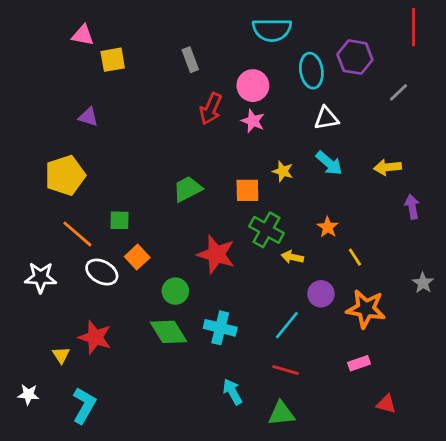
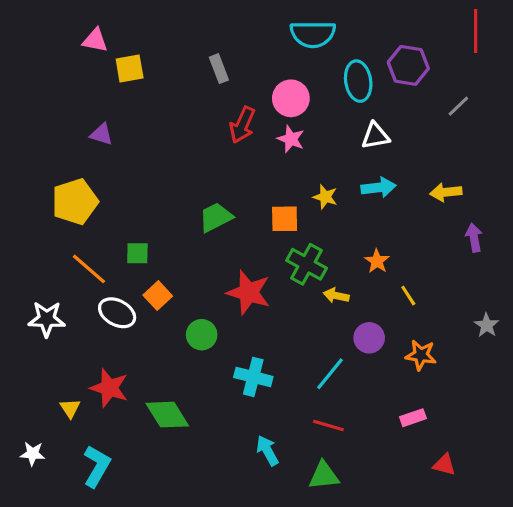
cyan arrow: (329, 163) -> (379, 188), turned -48
orange star: (366, 309) -> (421, 355), size x0.7
green diamond: (168, 332) -> (167, 415), moved

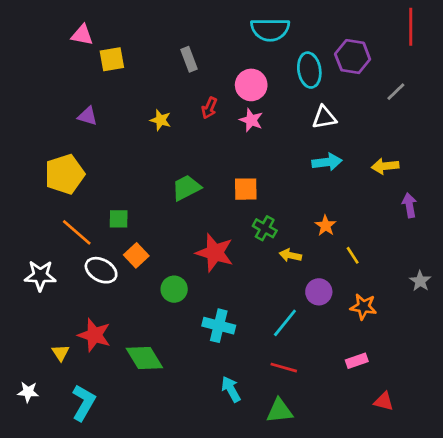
red arrow: (242, 125) -> (209, 108), size x0.7
yellow star: (325, 197) -> (161, 120), moved
green cross: (307, 264) -> (265, 228), size x0.7

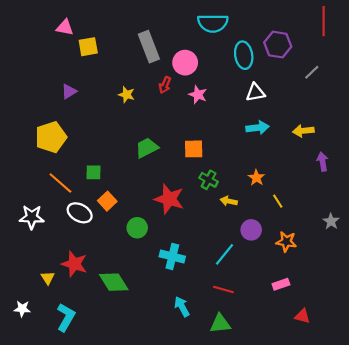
gray rectangle: (189, 59) -> (149, 47), size x1.6
pink circle: (251, 85) -> (185, 63), moved
purple triangle: (88, 116) -> (69, 91), turned -49

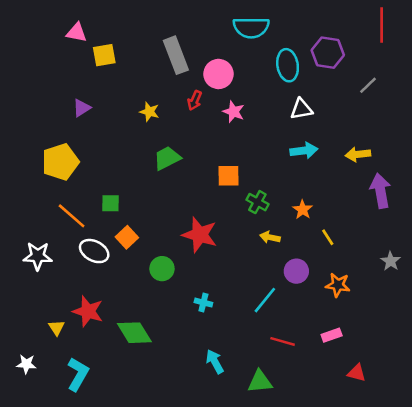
green trapezoid: (147, 148) -> (167, 158), moved
purple arrow: (323, 162) -> (380, 191), size x1.5
green cross: (209, 180) -> (257, 202), moved
cyan cross: (172, 257) -> (203, 303), size x0.6
red line: (223, 290) -> (283, 341), moved

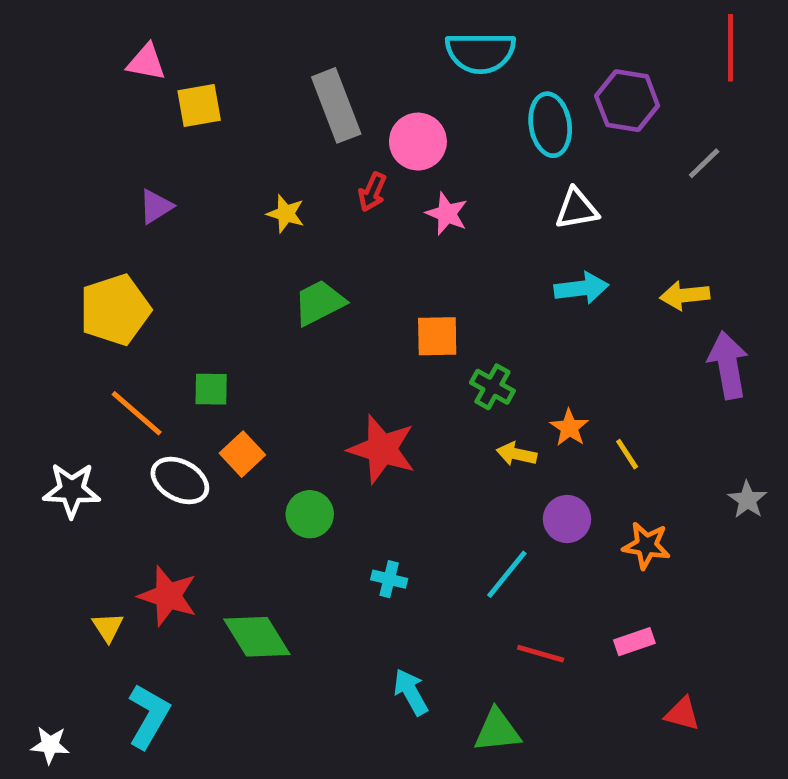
orange star: (303, 210) -> (569, 428), moved
white star: (26, 364) -> (50, 745), moved

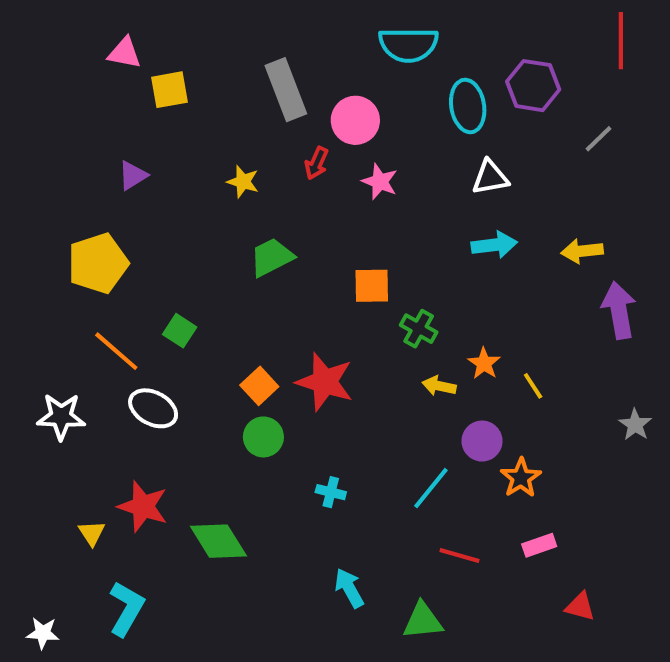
green square: (211, 389) -> (180, 331), turned 32
orange square: (242, 454) -> (259, 386), moved
orange star: (646, 545) -> (521, 478), moved, turned 30

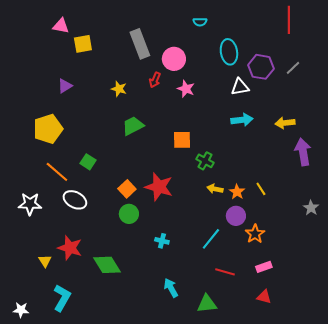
red line: (621, 41) -> (289, 20), moved
cyan semicircle: (408, 45) -> (200, 22), size x0.5
purple hexagon: (533, 86) -> (261, 67), moved
orange star: (484, 363) -> (237, 192), moved
red triangle: (580, 607) -> (264, 297), moved

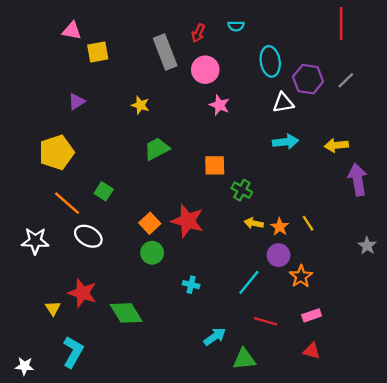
red arrow: (155, 80) -> (198, 33), moved
cyan arrow: (171, 288) -> (215, 337), moved, turned 84

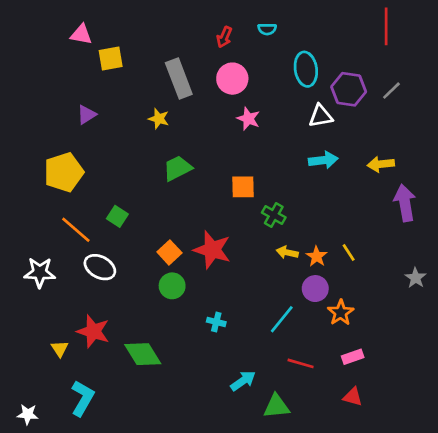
gray rectangle: (165, 52) -> (179, 79), moved

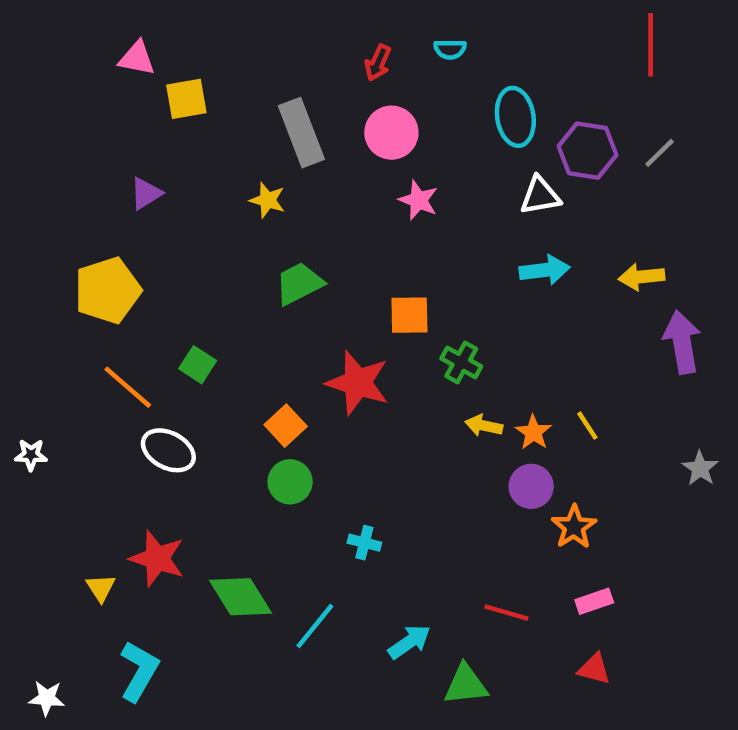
red star: (212, 250) -> (358, 383), moved
white star: (40, 272) -> (31, 455), moved, size x0.6
cyan line: (282, 319) -> (315, 626), moved

